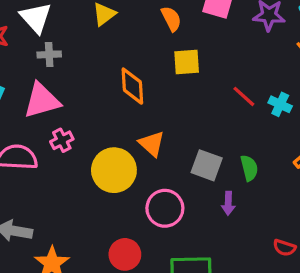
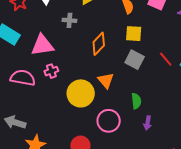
gray cross: (49, 54) -> (69, 20), moved
orange diamond: (132, 86) -> (99, 44), turned 40
gray square: (207, 165) -> (135, 60), moved
green semicircle: (249, 168) -> (136, 101), moved

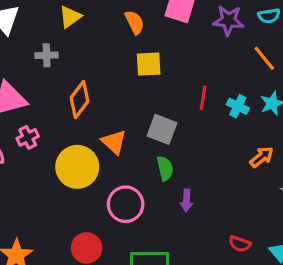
orange diamond: (99, 44) -> (79, 99), moved
red line: (166, 59) -> (203, 98), turned 56
gray square: (135, 60) -> (162, 129), moved

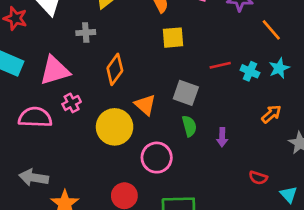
red line: (203, 98) -> (220, 65), turned 70
purple arrow: (187, 200) -> (222, 137), moved
red semicircle: (240, 244) -> (258, 178), moved

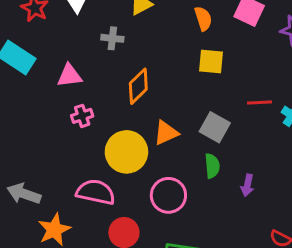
pink triangle: (55, 71) -> (69, 76), size x0.7
orange triangle: (145, 105) -> (166, 133), turned 45
pink semicircle: (35, 117) -> (96, 192), moved

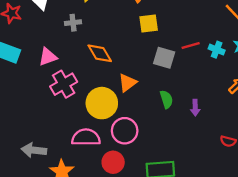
orange diamond: (138, 86) -> (100, 53), turned -64
pink cross: (82, 116) -> (64, 84), size x1.6
gray square: (215, 127) -> (164, 58), moved
pink circle: (168, 195) -> (125, 131), moved

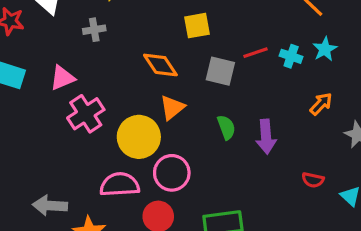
orange diamond: (100, 53) -> (160, 65), moved
purple arrow: (195, 108) -> (266, 137), size x1.5

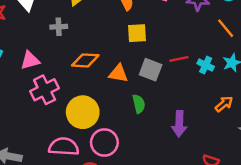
orange diamond: (160, 65) -> (85, 60), moved, turned -60
orange triangle: (172, 108) -> (118, 73), moved, turned 42
green semicircle: (226, 127) -> (139, 104), moved

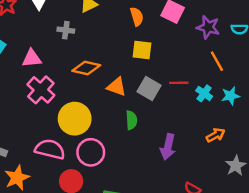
orange line: (226, 28) -> (217, 61), moved
pink cross: (45, 90) -> (41, 90), turned -32

